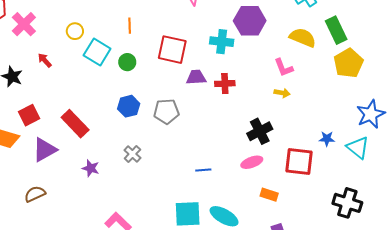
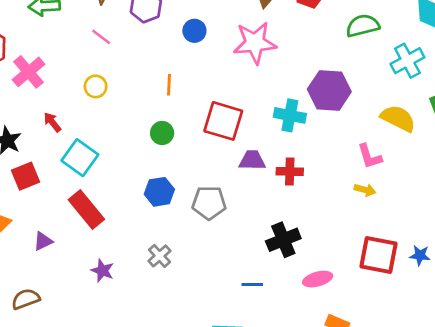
cyan square: (97, 52) -> (80, 158), moved
red square: (29, 115) -> (25, 176), moved
black cross: (260, 131) -> (283, 240), moved
purple triangle: (45, 150) -> (43, 241), size x0.6
red square: (299, 162) -> (378, 255), moved

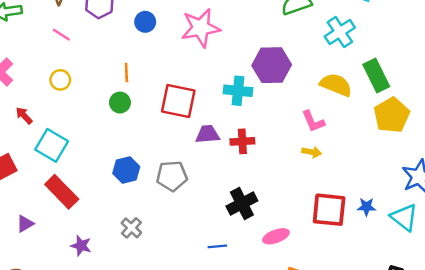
green circle: (162, 133) -> (120, 103), moved

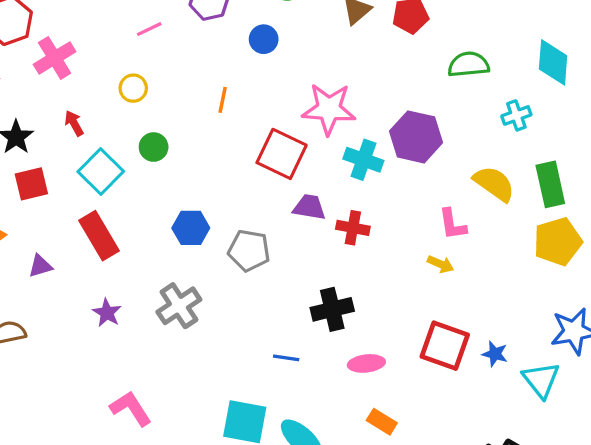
pink star: (201, 28) -> (329, 109), moved
cyan cross: (340, 32) -> (516, 115), size x0.7
pink line: (61, 35) -> (149, 29), turned -72
green circle: (120, 103) -> (154, 147), moved
gray cross: (131, 228) -> (179, 306), size x1.5

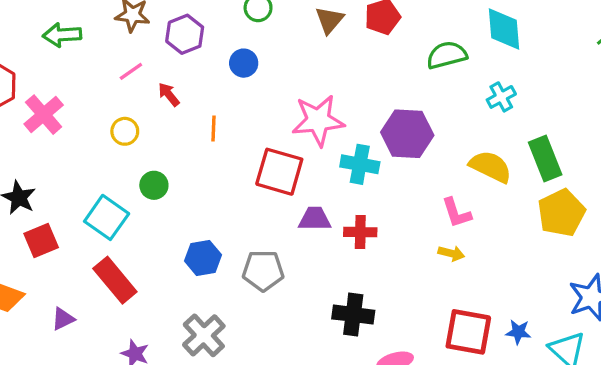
cyan diamond: (553, 62) -> (504, 29), moved
red arrow: (74, 123) -> (169, 94), moved
black cross: (332, 309) -> (353, 315), turned 30

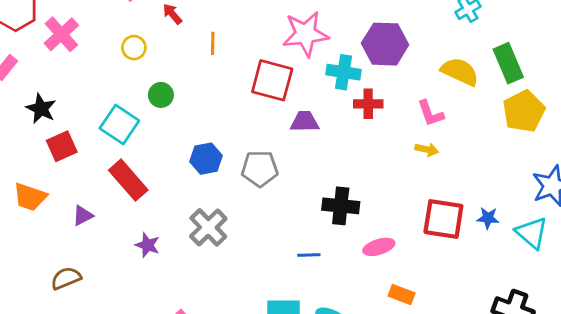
red cross: (360, 232) -> (368, 104), moved

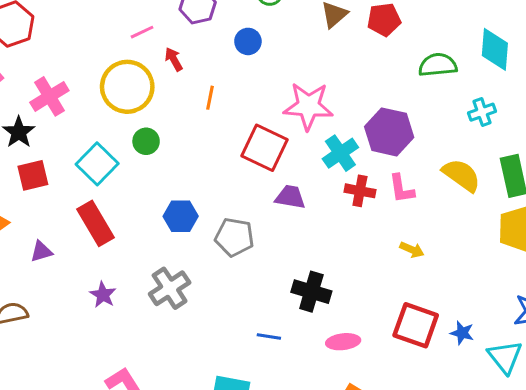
pink cross: (61, 34) -> (49, 96), moved
yellow circle: (134, 48) -> (127, 87), size x2.0
cyan cross: (344, 72) -> (340, 153), turned 36
pink L-shape: (431, 113) -> (402, 189), moved

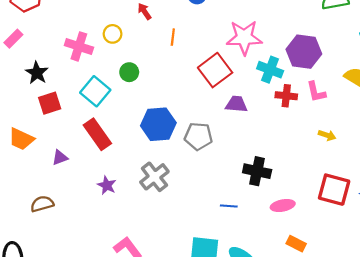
yellow circle: (127, 87) -> (113, 34), size x0.5
pink cross: (49, 96) -> (79, 46), moved, turned -36
red square: (265, 148) -> (215, 70), turned 32
cyan cross: (340, 153) -> (270, 70), turned -30
blue hexagon: (181, 216) -> (158, 124), size x1.4

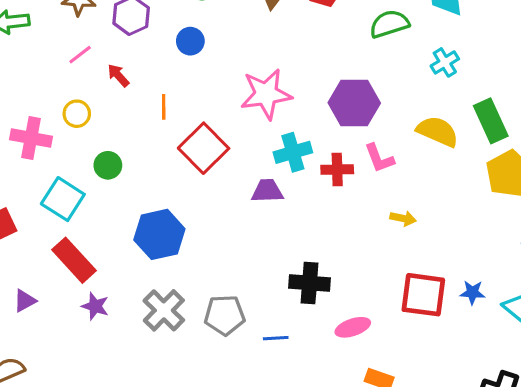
red square: (215, 70) -> (204, 148), moved
cyan cross: (270, 70) -> (293, 152), moved, turned -30
gray pentagon: (198, 136) -> (225, 315), moved
purple star: (107, 185) -> (95, 306), moved

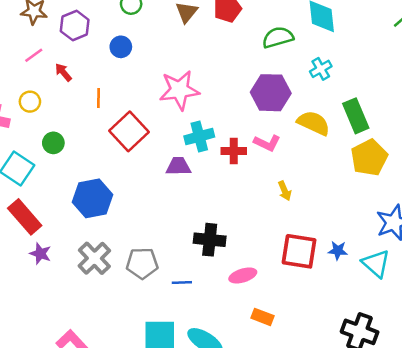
purple hexagon: (354, 103) -> (271, 93), moved
pink L-shape: (379, 158) -> (267, 143), turned -45
yellow arrow: (403, 218) -> (285, 191), turned 54

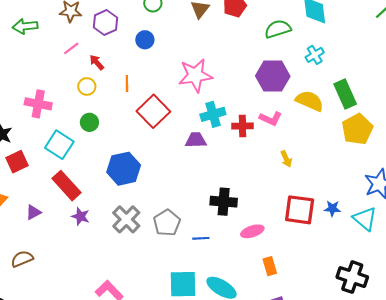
yellow circle: (30, 102) -> (87, 86), moved
gray pentagon: (142, 263) -> (167, 223), turned -30
orange rectangle: (262, 317) -> (270, 266), turned 54

